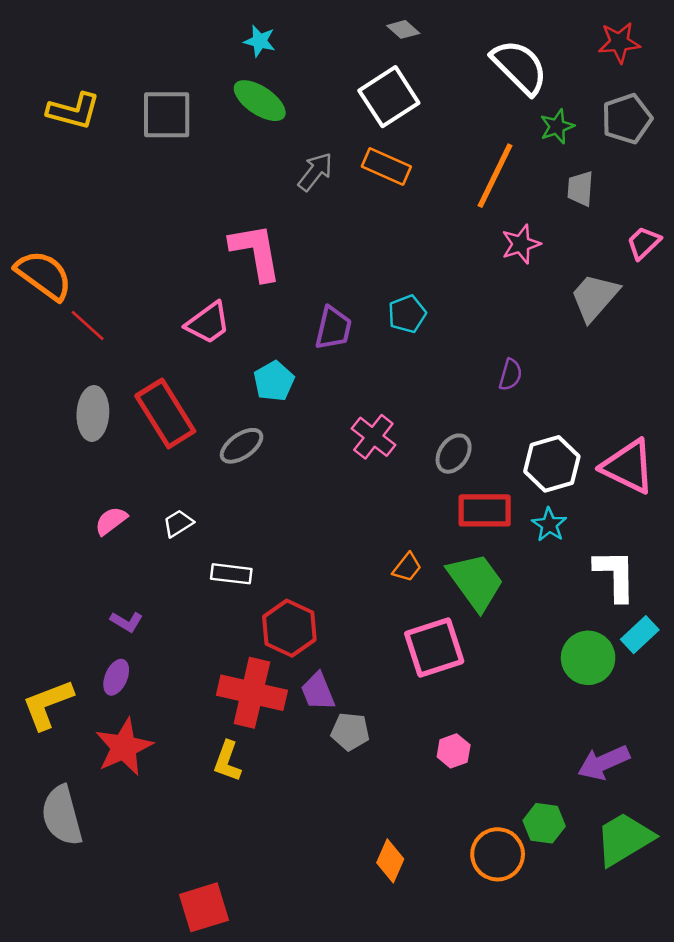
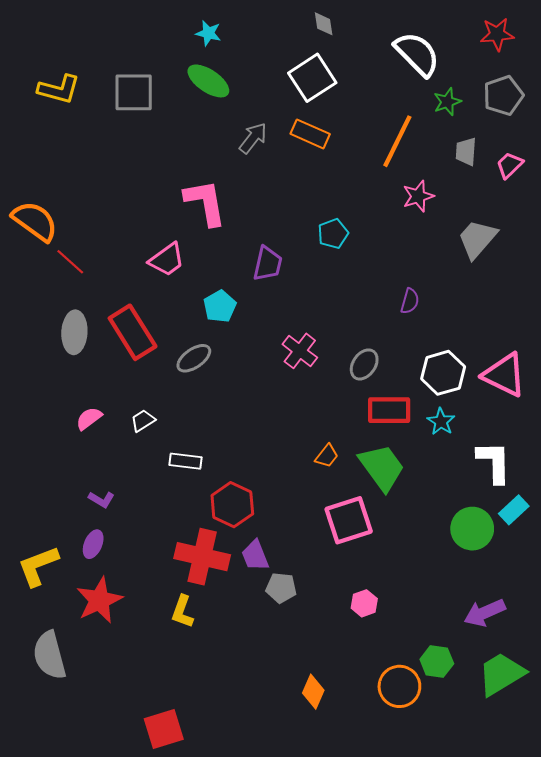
gray diamond: (403, 29) -> (324, 24), turned 40
pink trapezoid: (644, 243) -> (510, 165), moved
cyan pentagon: (407, 314) -> (333, 234), moved

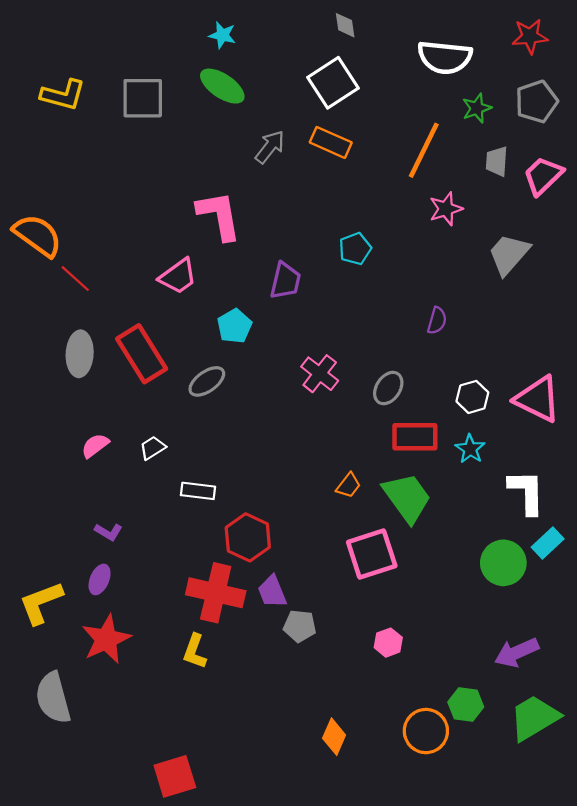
white semicircle: (417, 54) -> (445, 57), turned 141
pink trapezoid: (510, 165) -> (543, 176), size x1.4
white hexagon: (443, 373) -> (472, 397), size x0.7

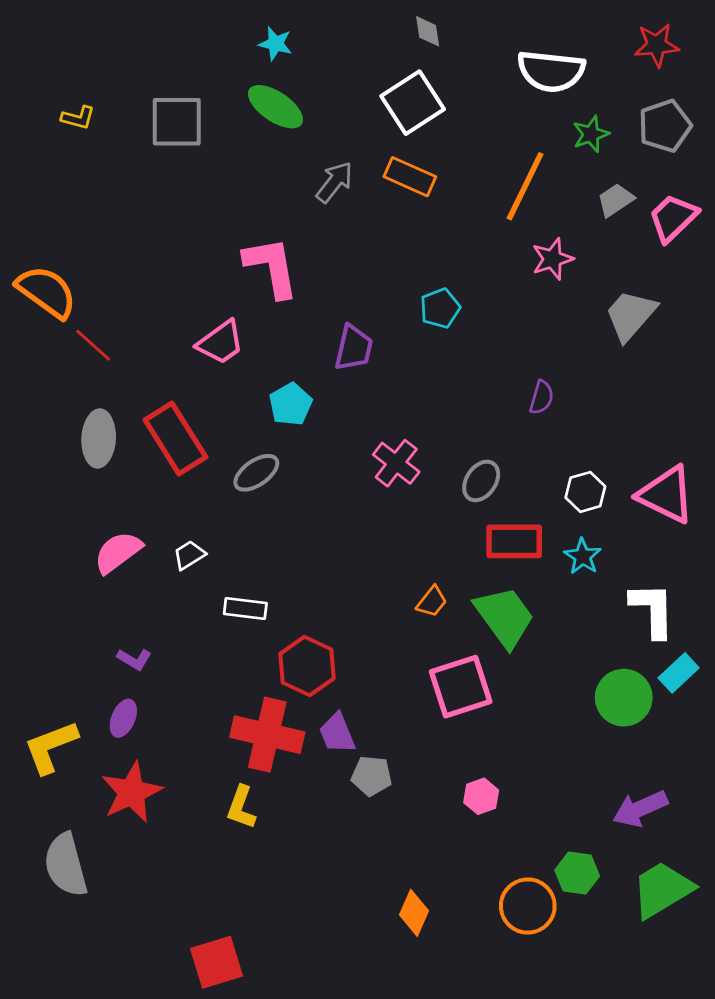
yellow L-shape: (63, 95) -> (78, 118), size x0.6
gray trapezoid: (497, 161) -> (616, 200), turned 52
pink semicircle: (95, 446) -> (118, 552), size x1.4

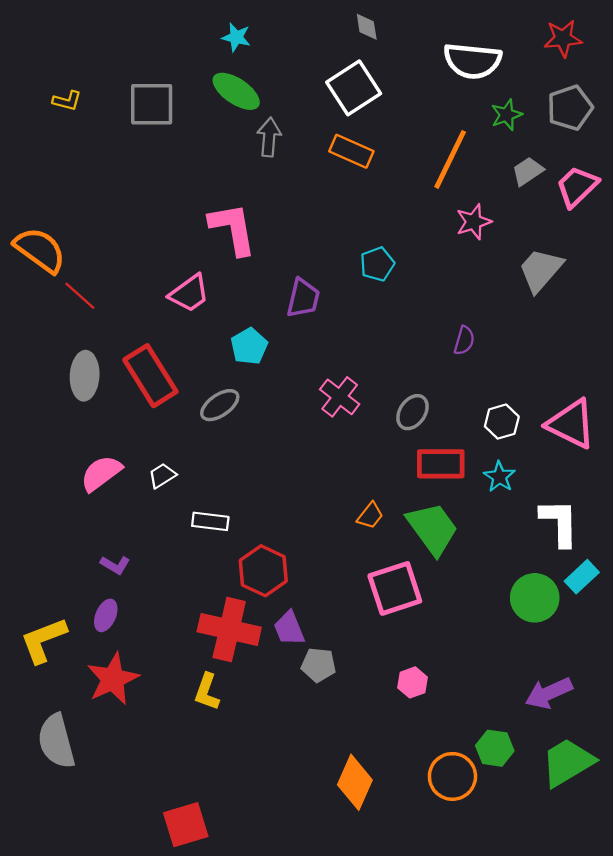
gray arrow: (334, 182) -> (269, 137), moved, turned -33
orange diamond: (414, 913) -> (355, 782), size x1.4

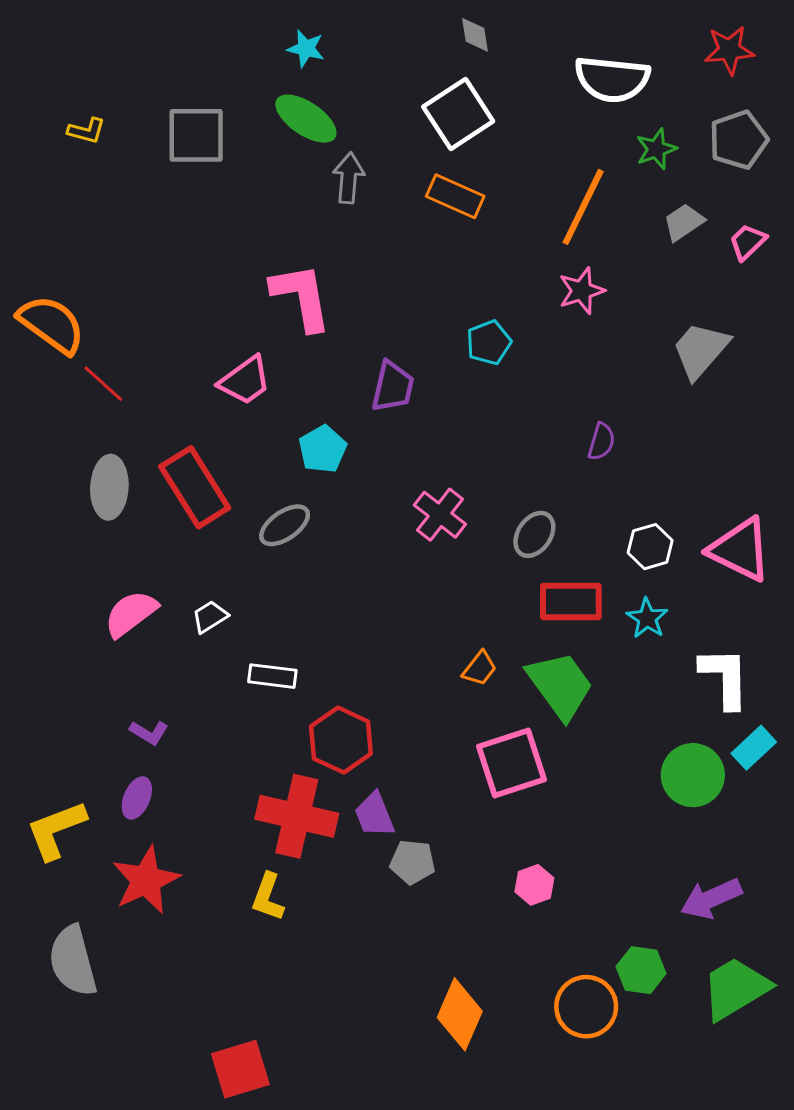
pink trapezoid: (577, 186) -> (748, 242), size x0.7
pink star: (474, 222) -> (582, 291), moved

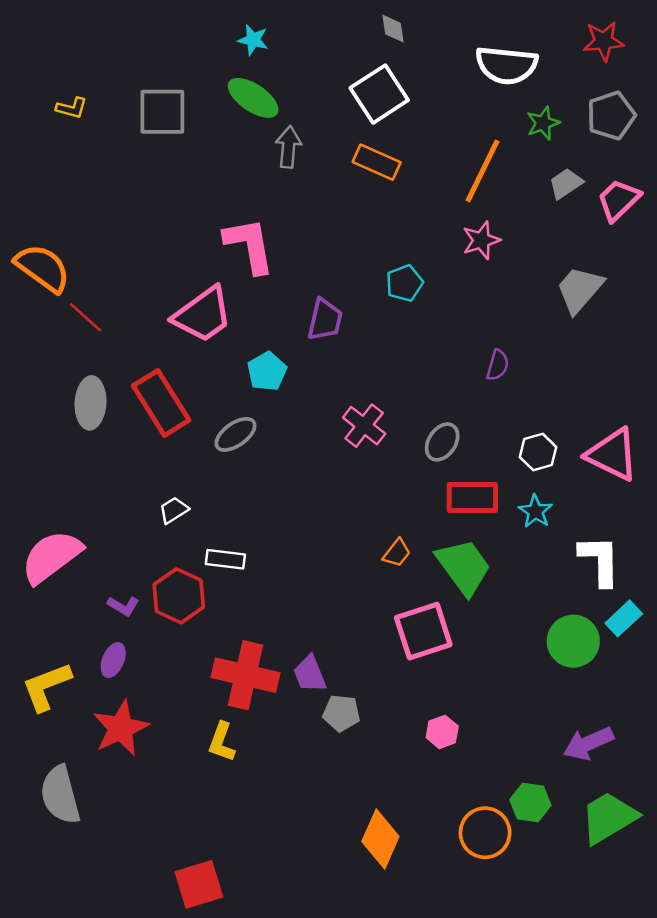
pink trapezoid: (748, 242) -> (619, 200), size x1.4
pink trapezoid: (245, 381) -> (203, 315), size x1.4
pink semicircle: (131, 614) -> (51, 557), moved, size x1.4
red hexagon: (341, 740) -> (179, 596), moved

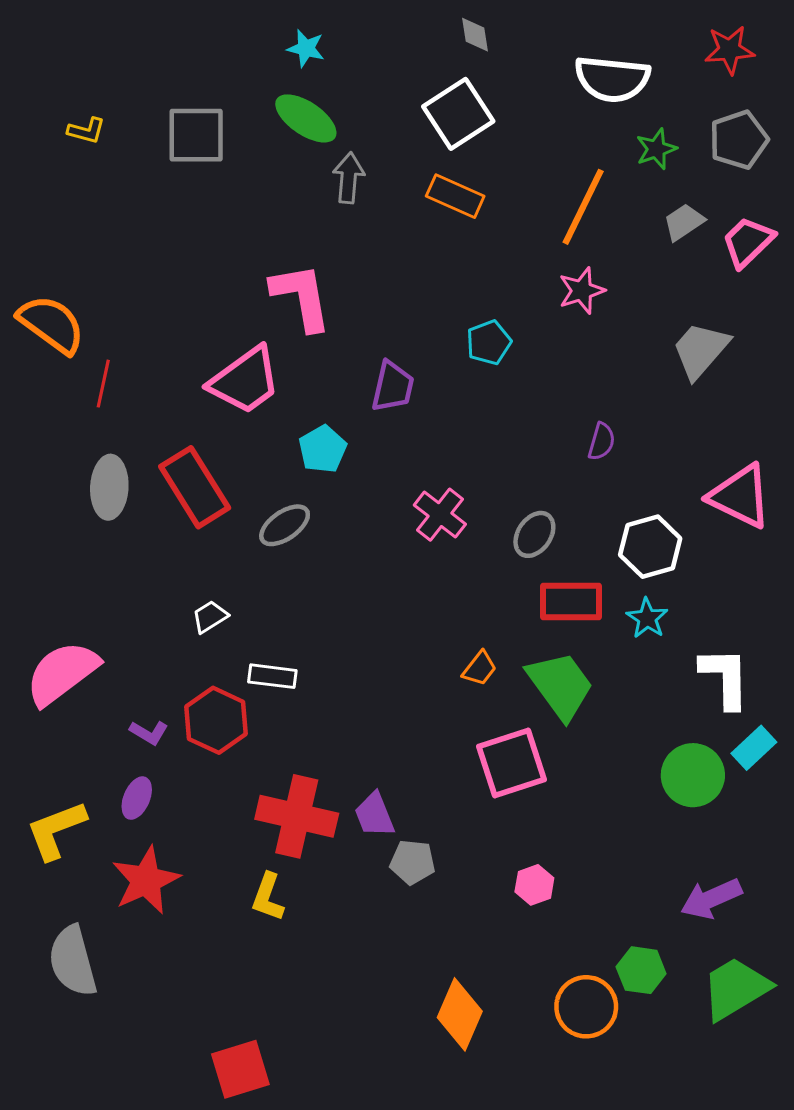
red line: (85, 317) -> (103, 384), turned 60
white hexagon: (538, 452) -> (650, 547), size x1.4
pink triangle: (612, 455) -> (740, 496), moved

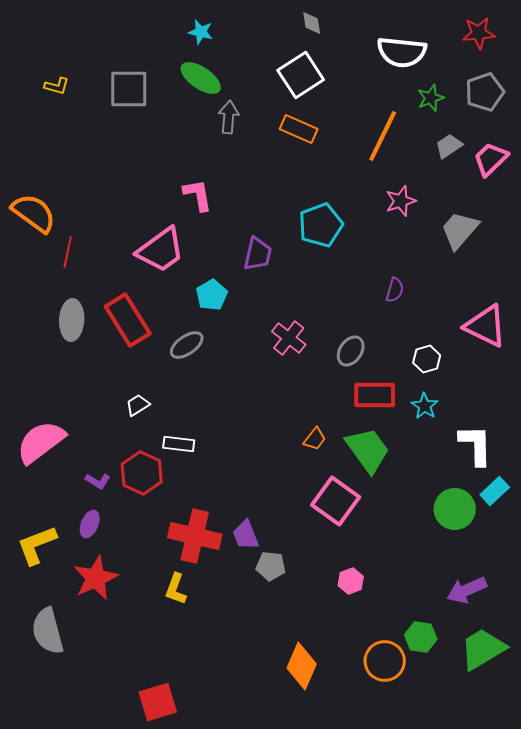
pink star: (582, 291) -> (401, 201), moved
pink L-shape: (301, 297) -> (198, 195), size x0.7
cyan pentagon: (489, 342) -> (321, 225), size x1.5
white hexagon: (650, 547) -> (427, 359), size x0.7
pink square: (512, 763) -> (336, 501), turned -36

